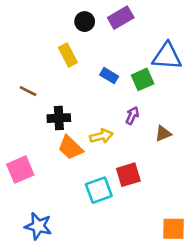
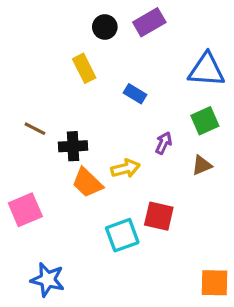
green square: (143, 79) -> (205, 121), moved
brown line: (28, 91) -> (35, 129), moved
red square: (128, 175) -> (159, 216), turned 30

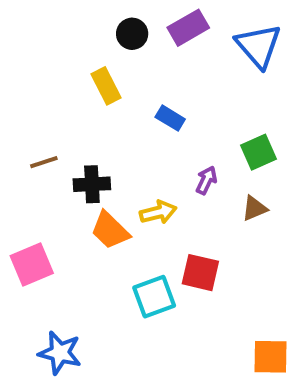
blue triangle: (206, 70) -> (258, 46), moved, turned 45
brown line: (35, 129) -> (44, 162), turned -45

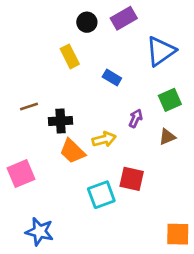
blue triangle: (258, 46) -> (161, 51), moved, turned 36

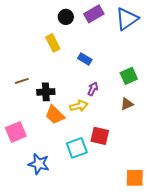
blue triangle: (161, 51) -> (127, 19), moved
purple arrow: (136, 118) -> (93, 89), moved
blue star: (39, 232) -> (39, 164), moved

